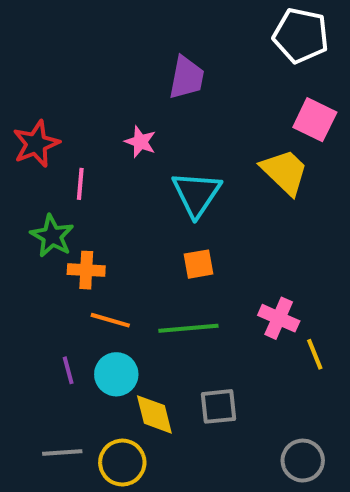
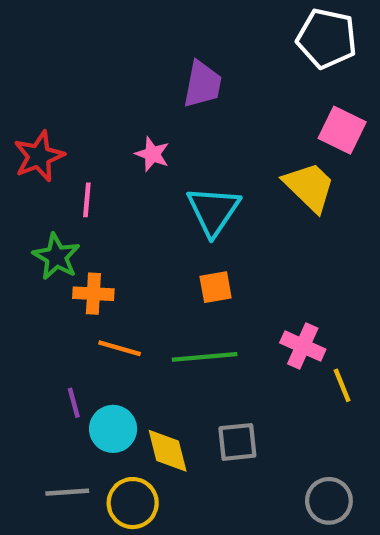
cyan circle: (116, 374) -> (113, 429), moved

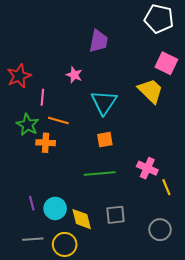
orange line: (120, 348) -> (58, 120), moved
purple line: (74, 403) -> (32, 203), moved
gray circle: (329, 501) -> (160, 230), moved

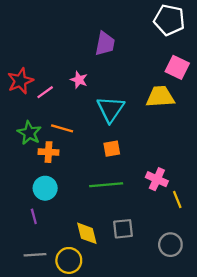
yellow trapezoid: (150, 91) -> (160, 97), turned -48
pink line: (42, 97) -> (45, 92), moved, turned 49
cyan circle: (55, 208) -> (45, 188), moved

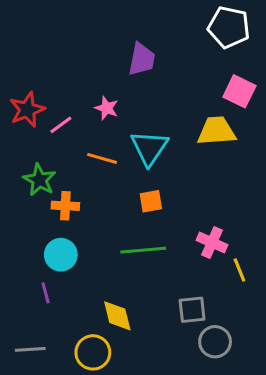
orange line: (62, 128) -> (102, 158), moved
gray square: (123, 229) -> (192, 310), moved
gray circle: (170, 245) -> (215, 342), moved
gray line: (35, 255) -> (30, 349), moved

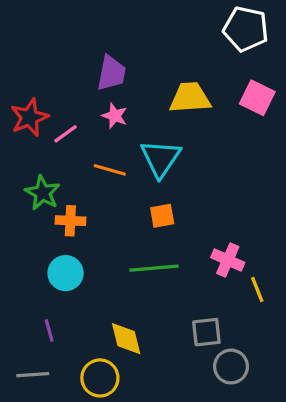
purple trapezoid: (142, 59) -> (111, 73), moved
yellow trapezoid: (217, 131) -> (190, 98), moved
purple line: (46, 293) -> (49, 330), moved

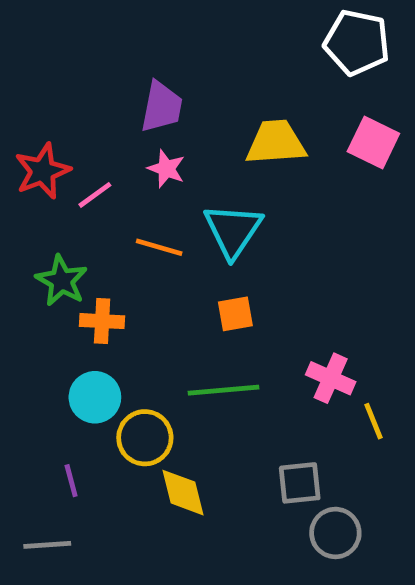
yellow circle: (100, 378) -> (145, 438), moved

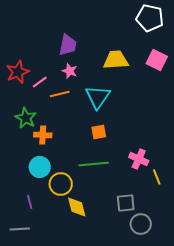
orange line: (159, 247) -> (60, 94), moved, turned -30

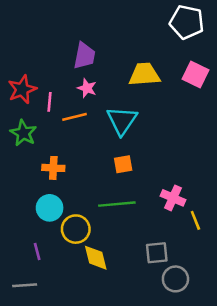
pink line: (40, 82) -> (50, 102), turned -49
green star: (26, 118) -> (23, 133), moved

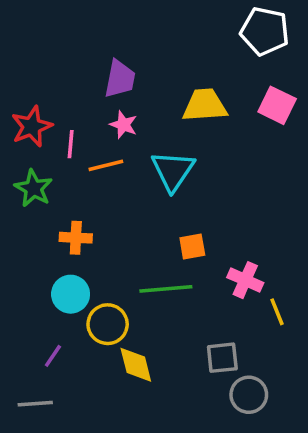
orange square: (123, 164) -> (192, 247), moved
purple line: (37, 251) -> (53, 356), turned 49

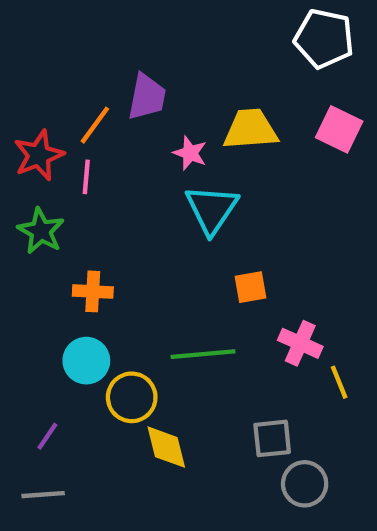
pink star: (123, 125) -> (190, 153), moved
orange line: (106, 165) -> (95, 125), moved, turned -40
orange square: (192, 247) -> (251, 287), moved
purple line: (53, 356) -> (47, 436), moved

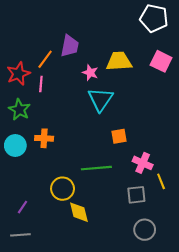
cyan circle: (86, 361) -> (15, 146), moved
gray square: (272, 438) -> (136, 195), moved

